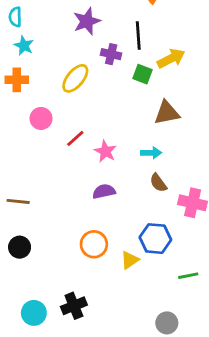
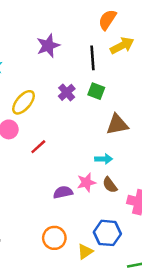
purple cross: (111, 54) -> (67, 92), moved, turned 35
yellow arrow: (171, 58) -> (122, 46), moved
yellow ellipse: (75, 78) -> (24, 102), moved
pink star: (105, 151) -> (86, 182), moved, turned 30

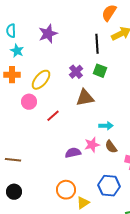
purple star: (48, 46) -> (48, 34), moved
brown triangle: (117, 124) -> (85, 98), moved
yellow triangle: (85, 251) -> (83, 203), moved

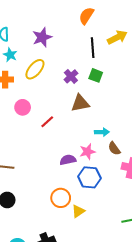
orange semicircle: (109, 13) -> (86, 16), moved
yellow ellipse: (41, 80) -> (35, 69), moved
brown semicircle: (111, 147) -> (114, 149), moved
blue hexagon: (109, 186) -> (89, 177), moved

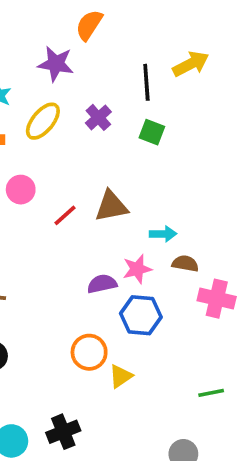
orange semicircle: (86, 16) -> (89, 25), moved
purple star: (42, 37) -> (56, 64), turned 30
purple cross: (71, 76) -> (98, 117), moved
brown triangle: (80, 103) -> (111, 206), moved
brown semicircle: (114, 149) -> (185, 263), turned 136

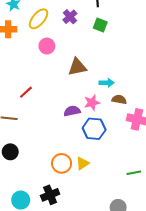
pink circle: (21, 190) -> (47, 46), moved
red line: (65, 215) -> (26, 92), moved
orange circle: (89, 352) -> (62, 163), moved

